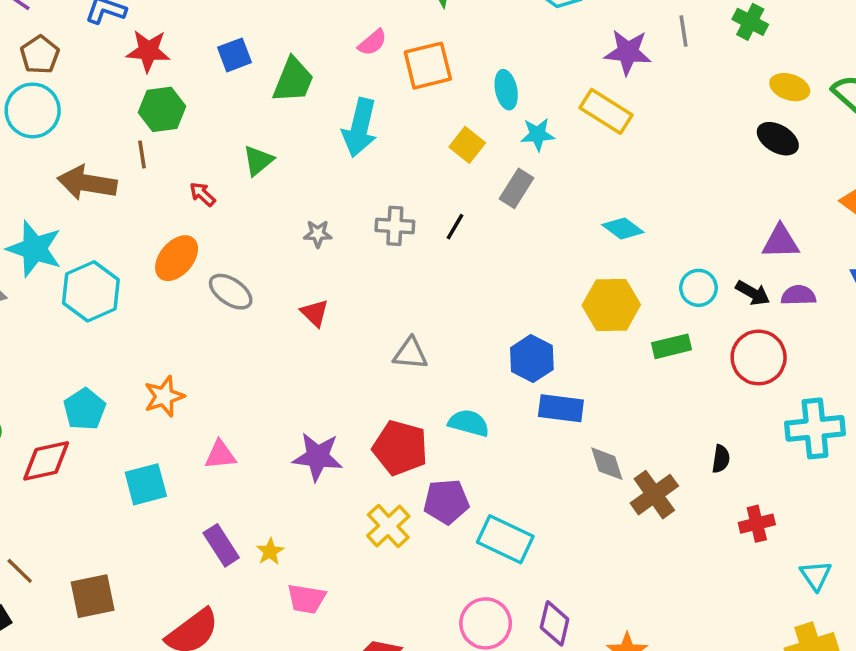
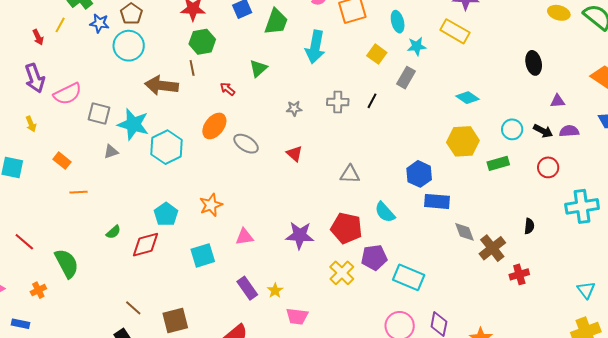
black ellipse: (778, 139) -> (534, 63), moved, turned 50
purple triangle: (781, 242) -> (558, 101), size x0.7
red circle: (759, 357) -> (548, 167), size x0.7
cyan semicircle: (469, 423) -> (385, 212), turned -145
red cross: (757, 524) -> (519, 274), moved

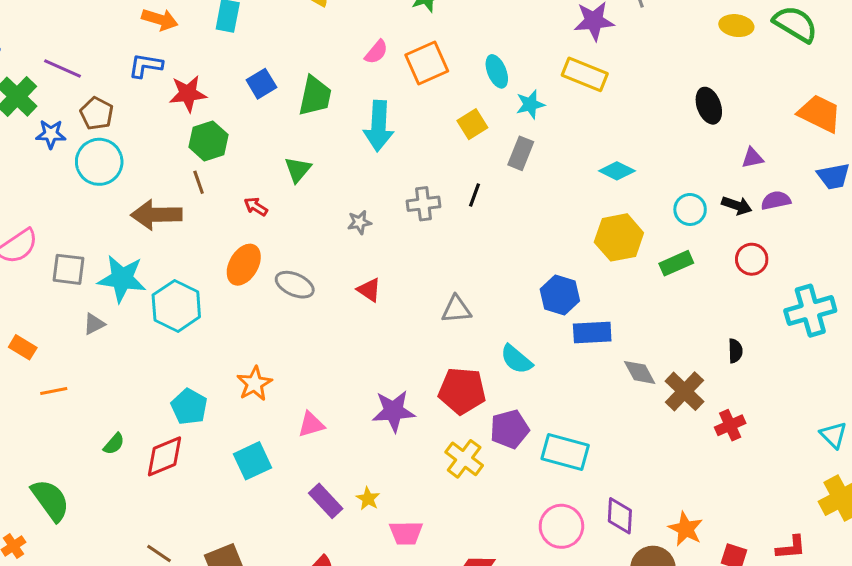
yellow square: (377, 54) -> (472, 124), turned 30

